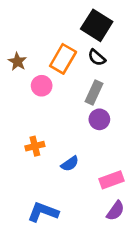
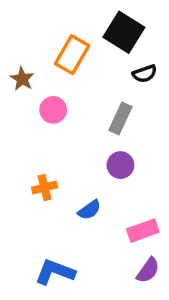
black semicircle: (97, 58) -> (145, 74), moved, turned -60
orange rectangle: (63, 59) -> (72, 55), moved
purple circle: (99, 119) -> (120, 165), moved

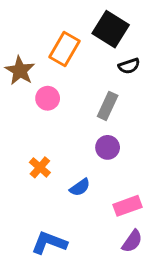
brown star: (22, 79) -> (20, 71), size x1.4
orange cross: (45, 187) -> (40, 167), turned -35

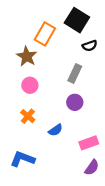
brown star: (20, 71) -> (27, 56), moved
pink circle: (48, 98) -> (30, 85), moved
blue L-shape: (49, 243) -> (22, 159), moved

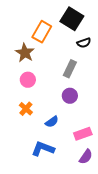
blue L-shape: (22, 159) -> (43, 149), moved

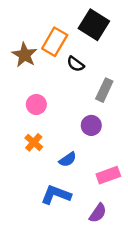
black semicircle: (84, 43) -> (76, 64), moved, turned 56
brown star: (25, 53) -> (25, 55), moved
gray rectangle: (70, 69) -> (104, 90), moved
purple semicircle: (86, 157) -> (98, 213), moved

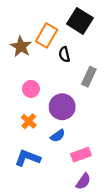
black semicircle: (76, 64) -> (64, 54), turned 40
purple circle: (91, 125) -> (62, 107), moved, size x1.5
pink rectangle: (108, 175) -> (81, 155), moved
blue L-shape: (56, 195) -> (28, 158), moved

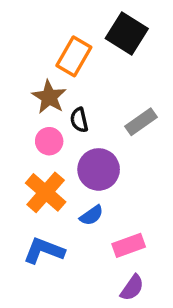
brown star: (21, 47) -> (49, 97), moved
black semicircle: (64, 54) -> (79, 120), moved
gray rectangle: (89, 77) -> (141, 122), turned 30
orange cross: (29, 121) -> (46, 192), size x1.6

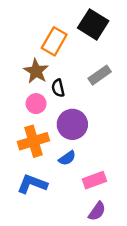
gray rectangle: (141, 122) -> (100, 75), moved
orange cross: (46, 192) -> (33, 141), turned 32

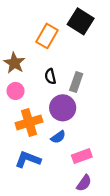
brown star: (36, 71) -> (14, 63), moved
gray rectangle: (100, 75) -> (76, 82), moved, turned -36
pink circle: (36, 104) -> (16, 91), moved

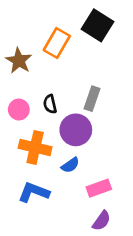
brown star: (14, 63) -> (19, 61), moved
black semicircle: (50, 76) -> (50, 104), moved
orange cross: (29, 122) -> (35, 147), turned 30

